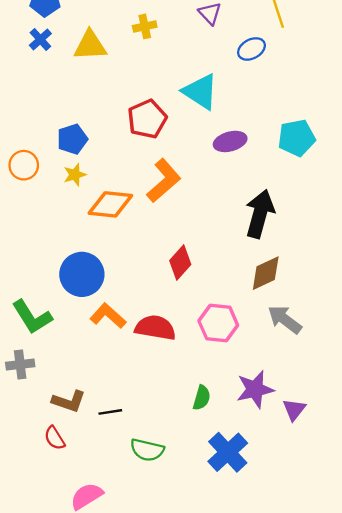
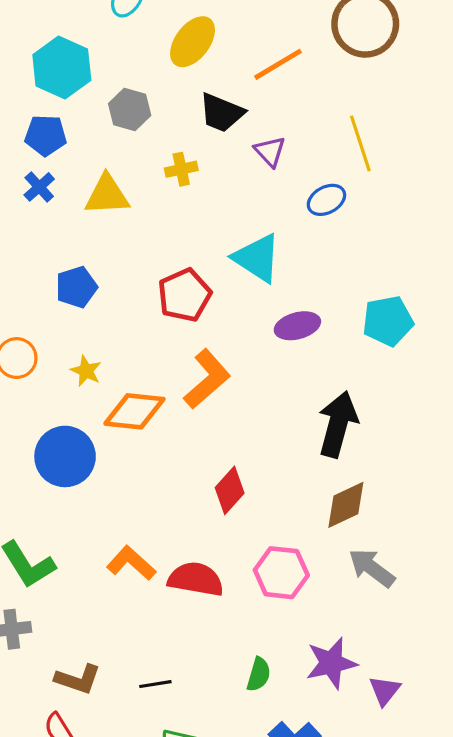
blue pentagon: (72, 139) -> (76, 287), moved
yellow star: (75, 175) -> (86, 371), turned -30
blue circle: (82, 274) -> (65, 456), moved
black line: (110, 412) -> (155, 684), moved

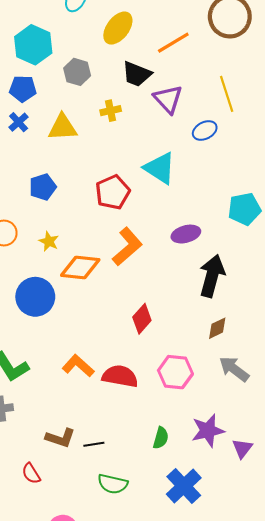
purple triangle: (270, 151) -> (168, 99), size x1.4
purple ellipse: (297, 326) -> (186, 234), moved
brown diamond: (346, 505) -> (217, 328), size x0.7
brown L-shape: (78, 679) -> (60, 438), moved

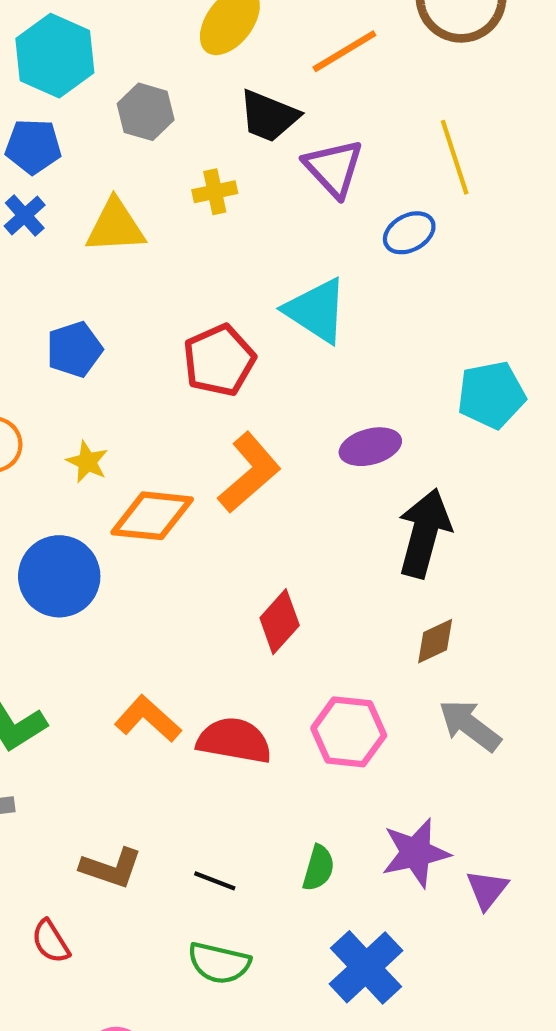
black line: (94, 444) -> (215, 881), moved, turned 30

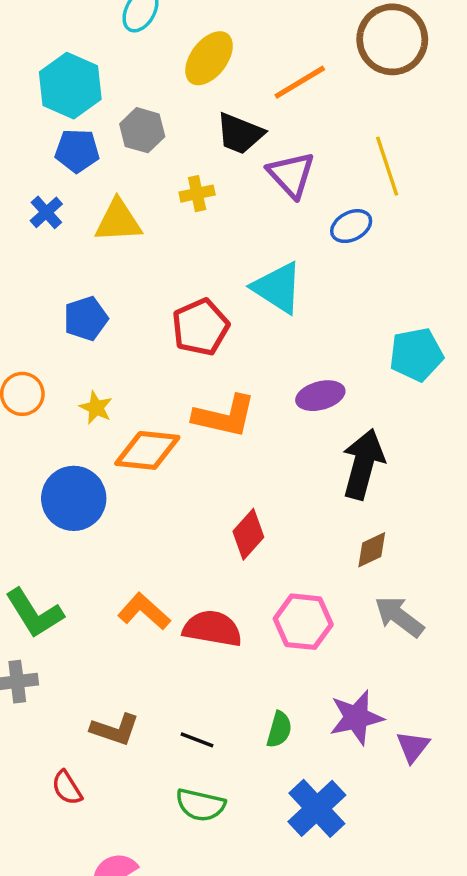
blue pentagon: (33, 146) -> (77, 151), moved
orange L-shape: (249, 473) -> (224, 416), turned 54

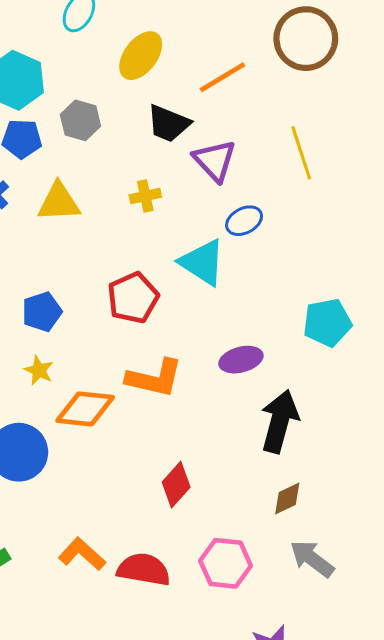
yellow cross: (197, 194) -> (145, 196), moved
blue ellipse: (351, 226) -> (244, 221), moved
blue pentagon: (86, 319) -> (42, 312), moved

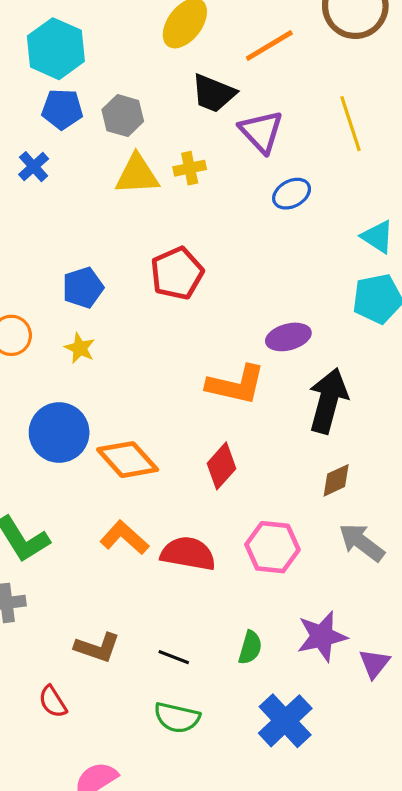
gray hexagon: (80, 120) -> (123, 116), moved
yellow triangle: (59, 202) -> (137, 175), moved
cyan triangle: (202, 262) -> (378, 237), moved, size x0.7
orange L-shape: (155, 378) -> (236, 385), moved
orange diamond: (85, 409) -> (128, 460), moved, turned 42

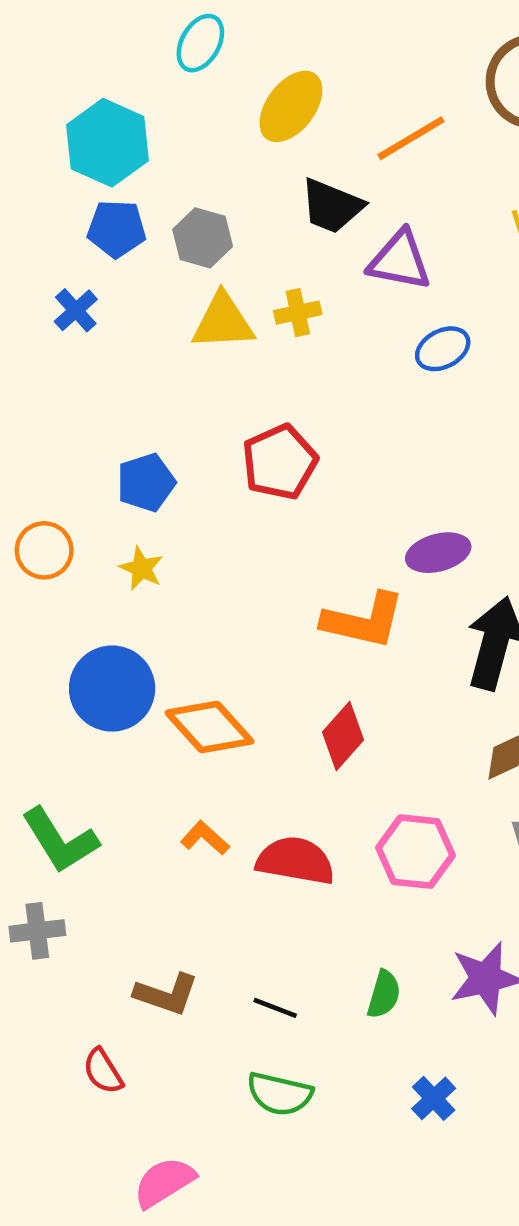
purple triangle: (261, 132) -> (400, 260), turned -36
orange L-shape: (124, 538) -> (205, 838), size x0.7
blue cross: (285, 721) -> (434, 1098), size x0.6

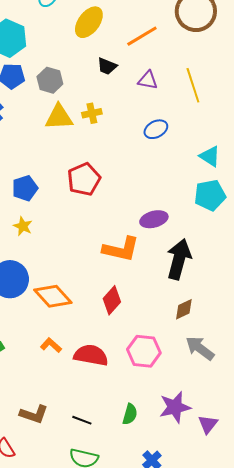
black trapezoid: (332, 206) -> (107, 66), size x0.7
purple triangle: (400, 260) -> (148, 80), moved, size x0.7

